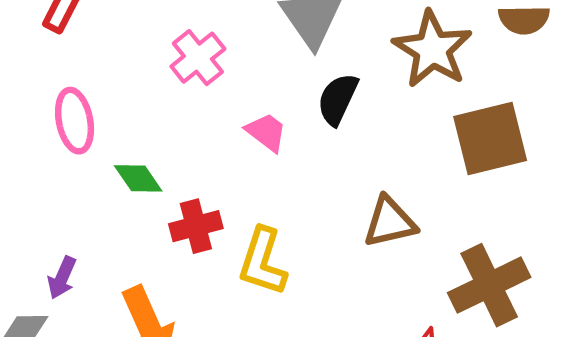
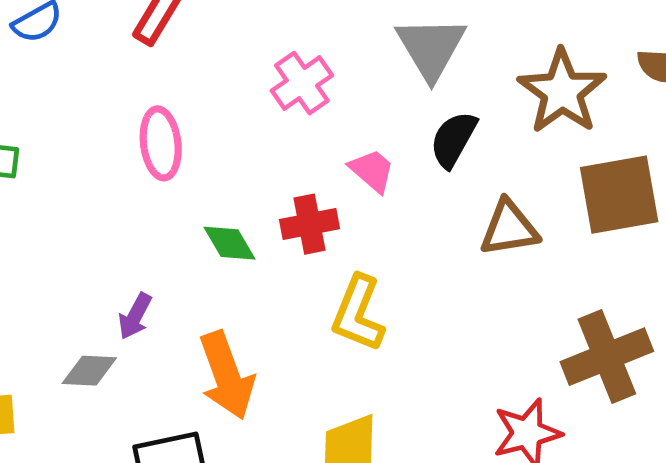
green diamond: (138, 178) -> (229, 243), moved
brown triangle: (390, 222) -> (509, 228), moved
red cross: (196, 226) -> (309, 224), moved

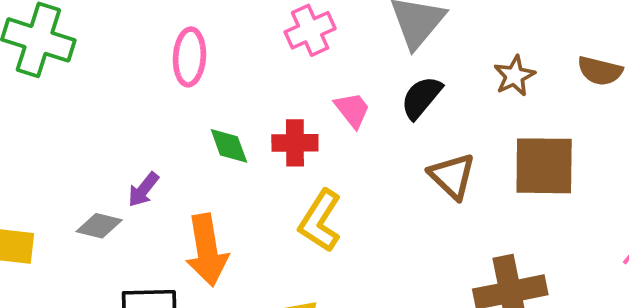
brown star: (562, 91) -> (514, 76), size x0.6
brown triangle: (509, 228) -> (452, 176), turned 42

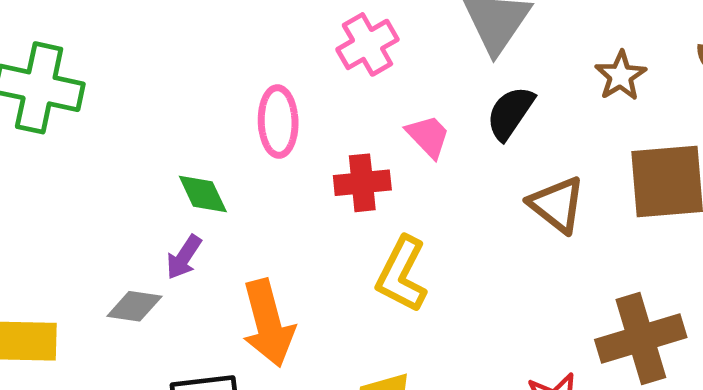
pink ellipse: (189, 57) -> (278, 122), moved
green diamond: (229, 146) -> (203, 194), moved

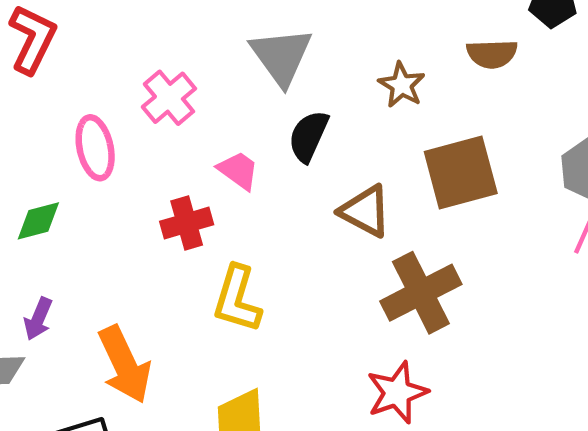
pink ellipse: (278, 122) -> (95, 148), moved
green diamond: (203, 194) -> (38, 221), moved, turned -69
brown cross: (641, 338) -> (421, 293), moved

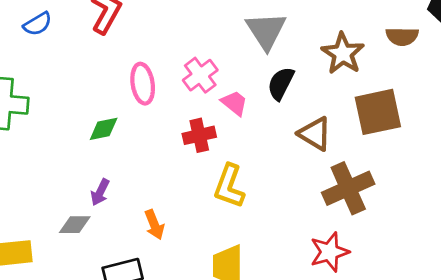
brown star: (402, 85) -> (343, 53), size x1.4
pink cross: (169, 98) -> (200, 75), moved
orange arrow: (125, 365) -> (154, 225), size x0.6

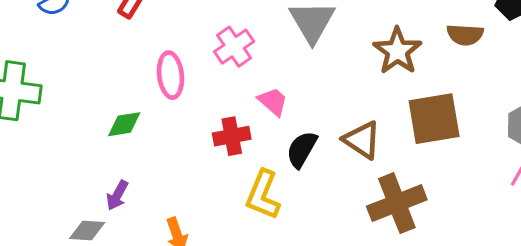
pink cross: (200, 75) -> (234, 47), moved
black semicircle: (281, 83) -> (302, 149), moved

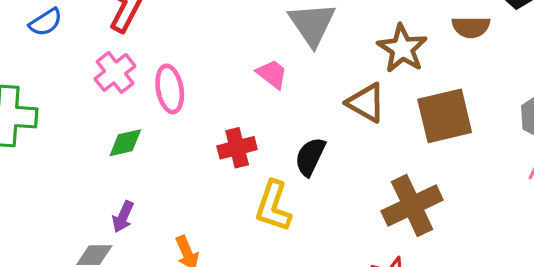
pink cross: (234, 47) -> (115, 72), moved
pink trapezoid: (273, 102) -> (272, 74), moved
brown triangle: (362, 140) -> (366, 103), moved

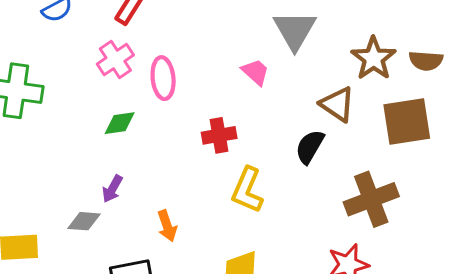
brown semicircle: (471, 27) -> (426, 61), moved
black semicircle: (310, 157) -> (310, 147), moved

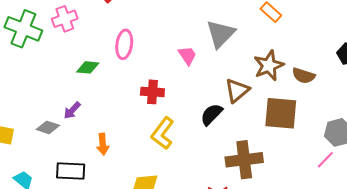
pink cross: (115, 60) -> (65, 19), moved
brown triangle: (337, 104) -> (237, 90), turned 32

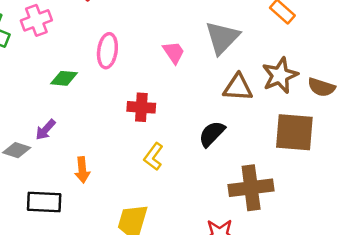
pink trapezoid: (187, 55) -> (174, 52), moved
brown triangle: (237, 90) -> (238, 87), moved, turned 44
yellow L-shape: (163, 133) -> (153, 157), size x0.7

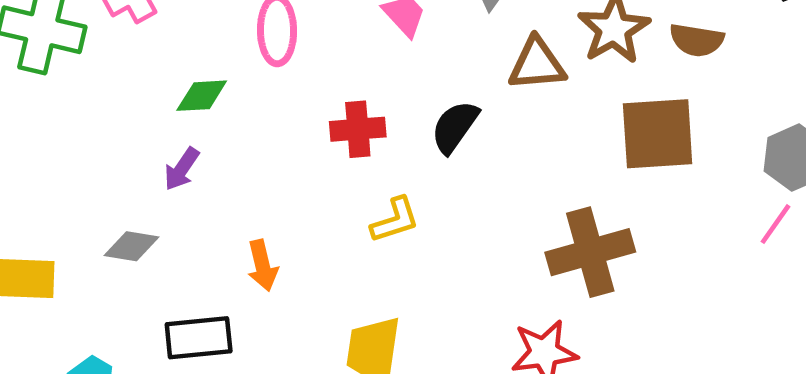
purple arrow: (46, 130) -> (182, 169), moved
black semicircle: (212, 134) -> (455, 127), moved
yellow L-shape: (153, 157) -> (395, 220), turned -136

